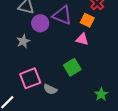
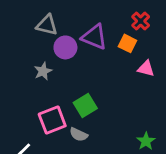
pink triangle: (82, 39) -> (146, 69), moved
green square: (72, 67) -> (85, 105), moved

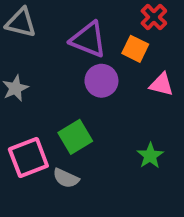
purple circle: (65, 47) -> (101, 81), moved
green star: (146, 141) -> (150, 156), moved

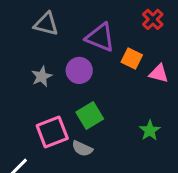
orange square: (135, 49) -> (132, 58), moved
purple circle: (101, 81) -> (79, 70), moved

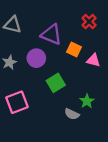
green square: (90, 115) -> (56, 83), moved
gray semicircle: (82, 149) -> (72, 114), moved

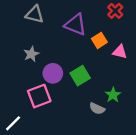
orange square: (74, 50) -> (99, 40), turned 32
purple circle: (36, 58) -> (53, 73), moved

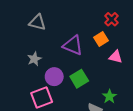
purple triangle: (76, 25) -> (73, 45), moved
orange square: (99, 40) -> (101, 39), moved

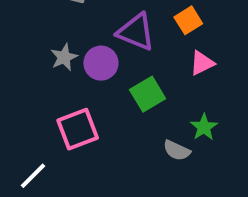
pink triangle: (116, 57) -> (202, 63), moved, turned -40
purple circle: (54, 77) -> (101, 63), moved

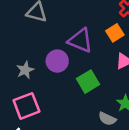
gray star: (64, 57) -> (25, 70), moved
pink square: (78, 129) -> (26, 106), moved

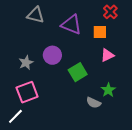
orange square: (115, 33) -> (100, 32), turned 32
purple triangle: (80, 41) -> (71, 25), moved

